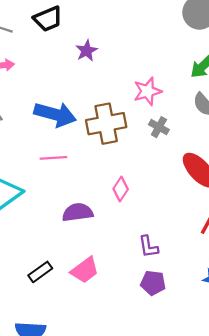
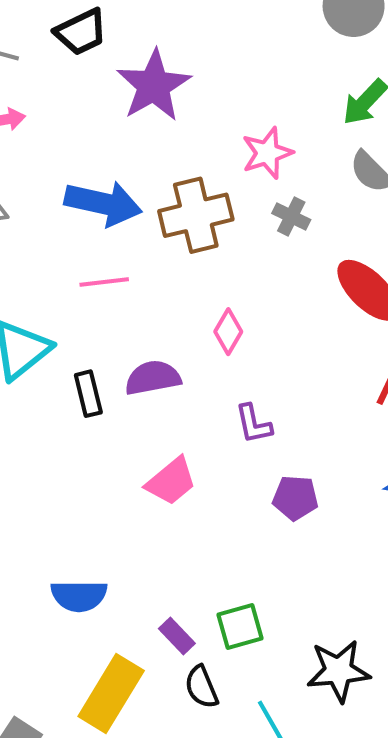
purple star: (87, 51) -> (154, 86), size x1.8
purple L-shape: (148, 247) -> (253, 424), moved
black rectangle: (40, 272) -> (88, 394), moved, turned -65

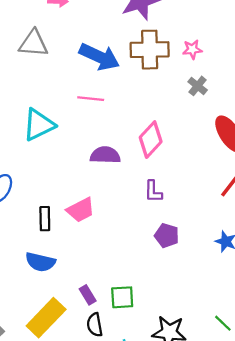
pink star: (267, 153) -> (192, 49), size x0.7
brown cross: (196, 215) -> (150, 50), moved
pink diamond: (228, 332) -> (151, 140), size x1.5
black rectangle: (88, 394) -> (45, 219), moved
pink trapezoid: (171, 481) -> (81, 210), moved

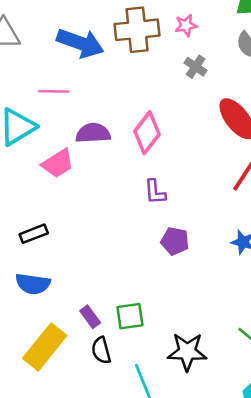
pink line: (91, 99) -> (54, 91), moved
purple semicircle: (105, 155) -> (93, 133), moved
pink trapezoid: (81, 210) -> (58, 163), moved
black rectangle: (45, 219) -> (34, 234), turned 75

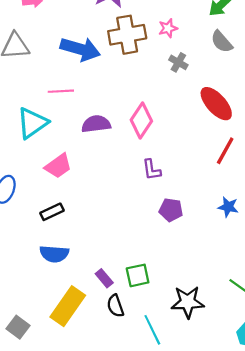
pink trapezoid: (58, 163) -> (58, 166), moved

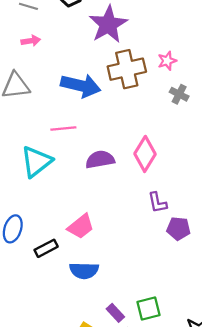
pink trapezoid: (58, 166) -> (81, 226), moved
purple pentagon: (171, 210) -> (178, 229), moved
black rectangle: (52, 212) -> (46, 248), moved
blue semicircle: (54, 254) -> (84, 271), moved

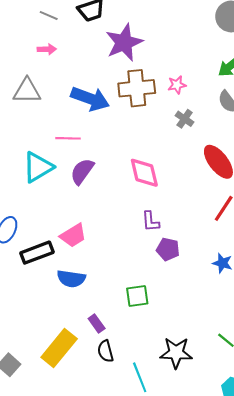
pink diamond: (145, 154) -> (144, 173), turned -52
purple semicircle: (100, 160) -> (82, 171), moved, turned -52
black rectangle: (46, 248) -> (37, 253), size x1.4
green square: (149, 309) -> (137, 296), moved

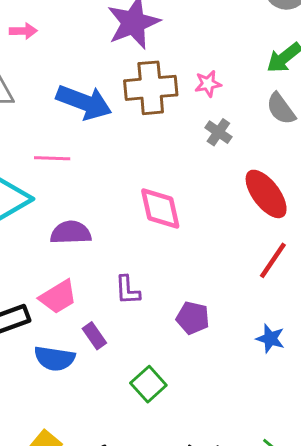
purple semicircle: (82, 171) -> (71, 233), moved, turned 52
purple L-shape: (151, 221) -> (127, 290), moved
green square: (137, 296) -> (148, 384), turned -35
purple rectangle: (97, 324) -> (94, 336), moved

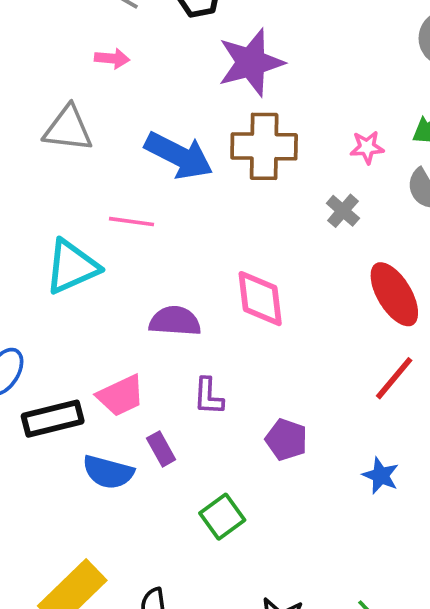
pink star: (208, 84) -> (367, 147), moved
purple semicircle: (71, 233) -> (175, 321), moved

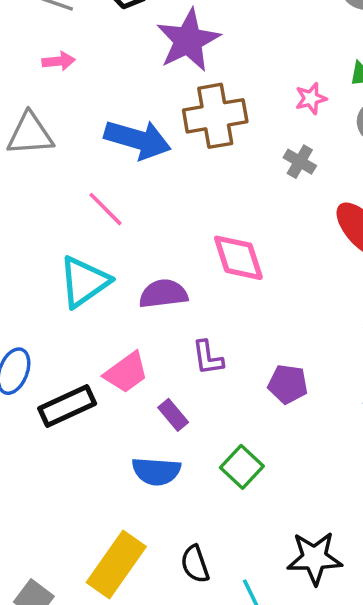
pink line: (132, 222) -> (105, 209), turned 48
cyan triangle: (72, 267) -> (84, 282), moved
blue semicircle: (108, 472) -> (156, 471), moved

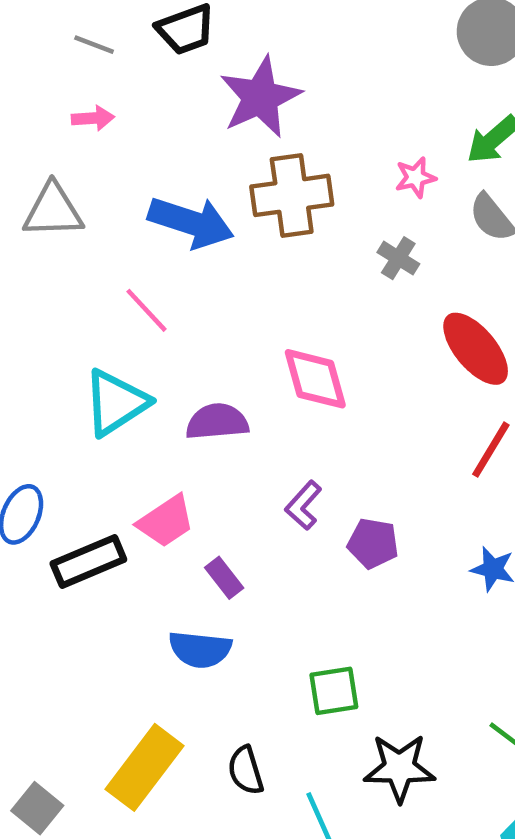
purple L-shape: (208, 358) -> (303, 505), moved, turned 48
green square: (242, 467) -> (334, 691), moved, turned 36

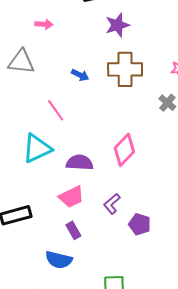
purple star: (260, 97) -> (117, 25), size x0.7
blue arrow: (191, 222) -> (80, 75), size x0.5
pink diamond: (315, 379) -> (124, 150), turned 52
pink trapezoid: (166, 521) -> (71, 197), moved

